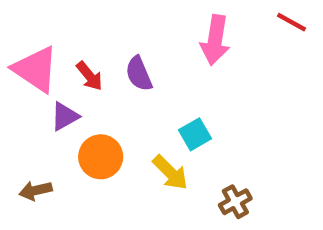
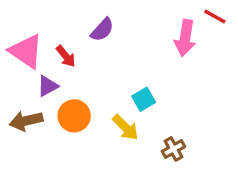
pink arrow: (215, 40) -> (185, 38), moved
purple semicircle: (139, 74) -> (102, 30), moved, turned -115
brown arrow: (36, 190) -> (26, 121), moved, size x1.4

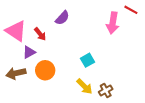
yellow arrow: (125, 127) -> (84, 86), moved

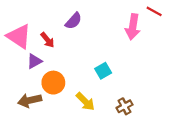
brown arrow: (16, 73) -> (30, 100), moved
yellow arrow: (84, 86) -> (85, 102), moved

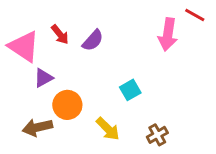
purple semicircle: (74, 21) -> (93, 40), moved
red arrow: (47, 40) -> (60, 34), moved

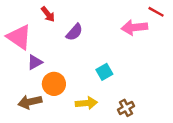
red arrow: (60, 34) -> (48, 14), moved
pink arrow: (168, 34) -> (134, 27), turned 75
yellow arrow: (108, 129) -> (86, 103), turned -50

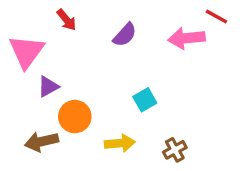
purple semicircle: (74, 32) -> (125, 35), moved
pink triangle: (19, 37) -> (26, 52), turned 32

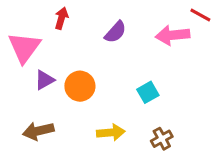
red arrow: (66, 20) -> (61, 18), turned -125
cyan square: (145, 100) -> (148, 92), moved
orange circle: (75, 117) -> (80, 86), moved

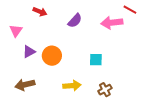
red arrow: (61, 18) -> (40, 12), turned 96
pink triangle: (24, 48) -> (16, 31), size x0.6
cyan square: (148, 92) -> (96, 60), turned 32

